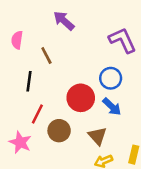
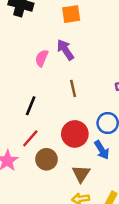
purple arrow: (64, 21) -> (65, 50), moved
pink semicircle: (17, 40) -> (42, 58), moved
brown line: (46, 56) -> (73, 88), moved

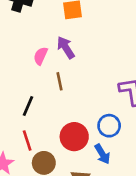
brown line: (73, 88) -> (60, 81), moved
red line: (30, 138) -> (27, 141), turned -60

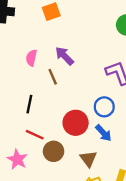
purple arrow: (66, 48) -> (64, 56), moved
red line: (27, 141) -> (35, 135), turned -36

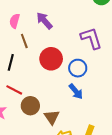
brown line: (53, 77) -> (24, 41), moved
red circle: (76, 123) -> (51, 59), moved
brown triangle: (88, 159) -> (52, 117), moved

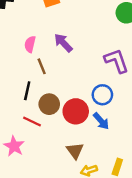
red circle: (51, 59) -> (76, 111), moved
brown circle: (30, 106) -> (49, 104), moved

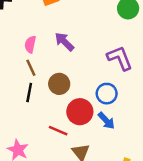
brown line: (42, 66) -> (31, 68), moved
brown circle: (49, 104) -> (59, 84), moved
red line: (32, 122) -> (58, 131), moved

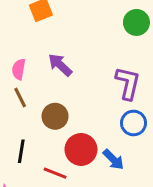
purple L-shape: (120, 58) -> (128, 83), turned 36
black line: (29, 92) -> (21, 151), moved
blue circle: (107, 94) -> (134, 123), moved

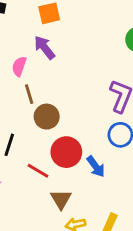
purple arrow: (60, 65) -> (45, 48), moved
brown line: (20, 98) -> (29, 94), moved

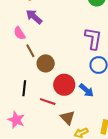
pink semicircle: (19, 66) -> (19, 33), turned -40

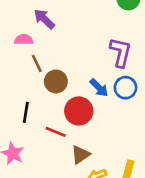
pink semicircle: (19, 33) -> (24, 40), turned 120
blue arrow: (86, 90) -> (99, 88), moved
brown triangle: (68, 118) -> (81, 155), turned 35

